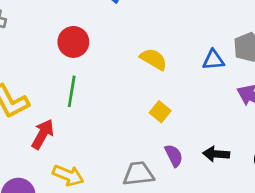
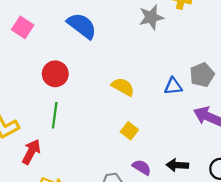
purple semicircle: (174, 156) -> (142, 167), turned -30

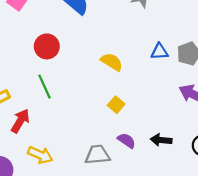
blue triangle: (173, 86) -> (159, 52), moved
green line: (55, 115) -> (45, 87), turned -35

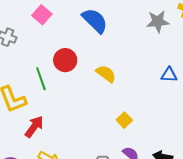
yellow semicircle: (112, 62) -> (106, 74), moved
green line: (45, 87) -> (41, 79), moved

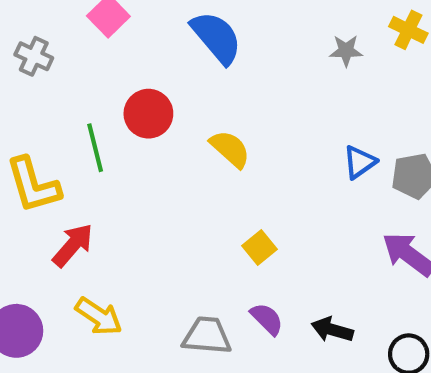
gray star: (158, 22) -> (346, 51), size x0.7
blue triangle: (169, 75) -> (360, 162), turned -42

